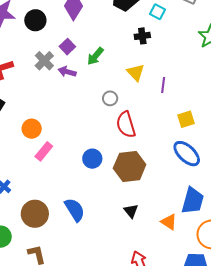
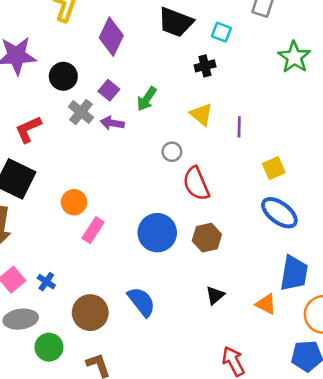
black circle: (35, 20) -> (63, 76), moved
blue circle: (92, 159) -> (157, 233), size x1.5
brown hexagon: (130, 166) -> (207, 238), size x0.7
black triangle: (131, 211) -> (215, 295), turned 35

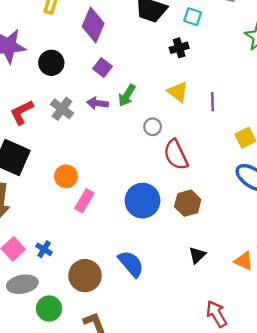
purple square: (109, 90) -> (102, 67), moved
green arrow: (147, 99) -> (127, 95), moved
gray cross: (81, 112) -> (62, 109), moved

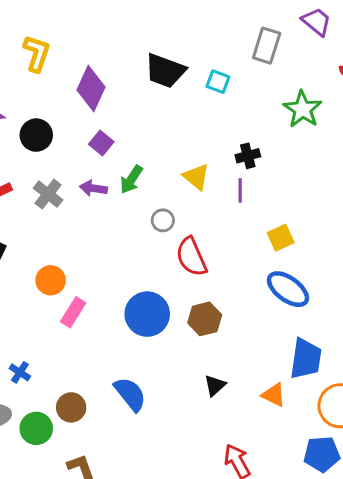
black cross: (179, 48) -> (248, 156), moved
brown circle: (85, 276) -> (71, 407), size x0.7
green circle: (49, 308) -> (36, 428), moved

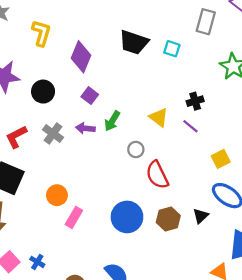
purple line: (240, 191) -> (190, 126), turned -49
black triangle: (215, 385) -> (201, 216), moved

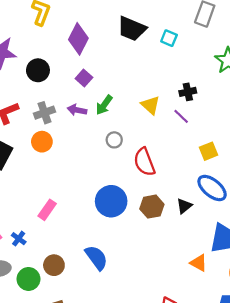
gray cross: (53, 134) -> (44, 113), turned 30
gray circle: (136, 150) -> (114, 140), moved
orange circle: (57, 195) -> (42, 142), moved
pink rectangle: (74, 217) -> (47, 210), moved

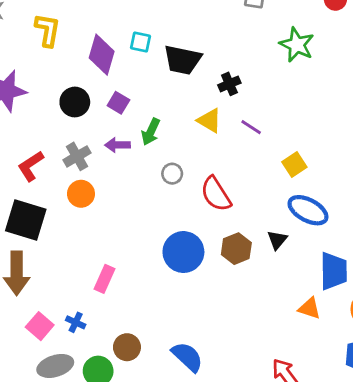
black trapezoid: (132, 29) -> (182, 60), moved
cyan square: (169, 38) -> (141, 42), moved
black circle: (38, 70) -> (75, 102), moved
black cross: (188, 92) -> (229, 84), moved
blue semicircle: (96, 258) -> (187, 357), moved

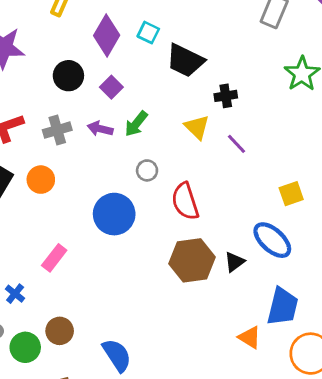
yellow square: (294, 164) -> (291, 194), moved
orange circle: (81, 194) -> (41, 180), moved
brown hexagon: (236, 249) -> (192, 260), size x1.4
blue circle: (183, 252) -> (114, 214), moved

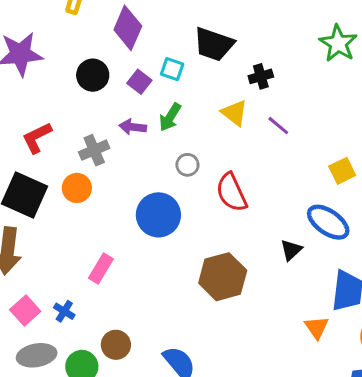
cyan square: (148, 33) -> (172, 69), moved
gray cross: (57, 130) -> (94, 150), moved
brown hexagon: (192, 260) -> (223, 277), moved
orange triangle: (250, 337) -> (317, 327), turned 30

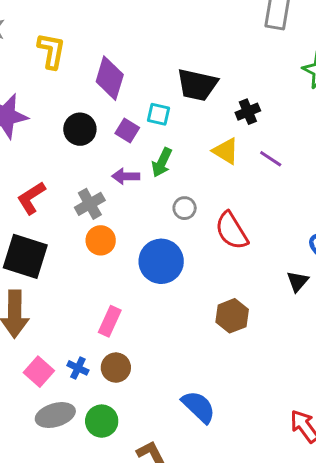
orange circle: (77, 188) -> (101, 240), moved
brown hexagon: (223, 277) -> (232, 316), size x0.7
brown circle: (116, 345) -> (116, 368), moved

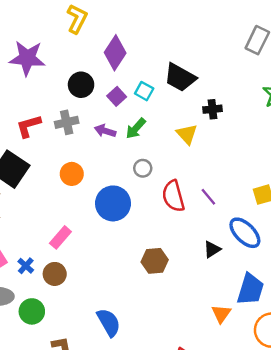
purple line: (271, 159) -> (208, 197), moved
gray cross: (90, 204) -> (67, 122), moved

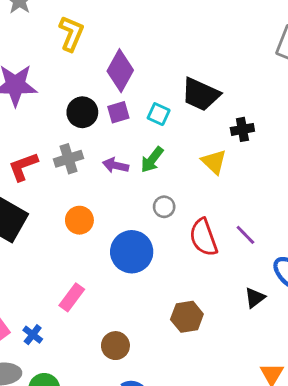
purple square: (117, 96) -> (118, 112), moved, turned 30
brown circle: (55, 274) -> (115, 346), moved

